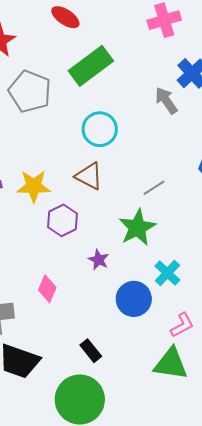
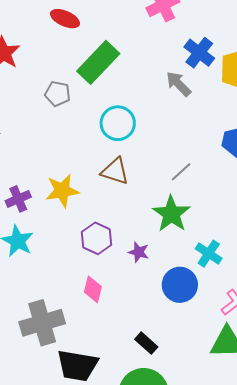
gray pentagon: (30, 91) -> (58, 94), moved, size x0.6
purple hexagon: (63, 220) -> (97, 238), moved

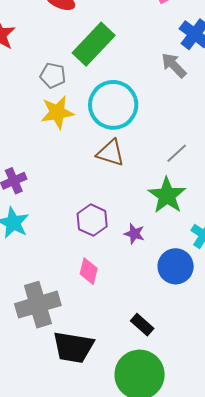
cyan circle: (118, 123) -> (113, 105), size x1.4
yellow star: (62, 191) -> (57, 112), moved

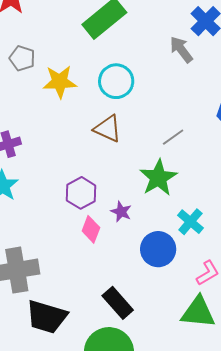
gray pentagon: (53, 75) -> (22, 58), moved
cyan circle: (113, 105) -> (116, 81), size x0.7
pink diamond: (89, 271) -> (91, 229), moved
black rectangle: (142, 325) -> (118, 303), size x1.4

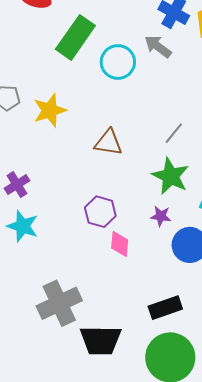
cyan circle: (116, 81) -> (118, 62), moved
purple star: (121, 212) -> (161, 216), moved
black rectangle: (118, 303) -> (165, 308), turned -52

